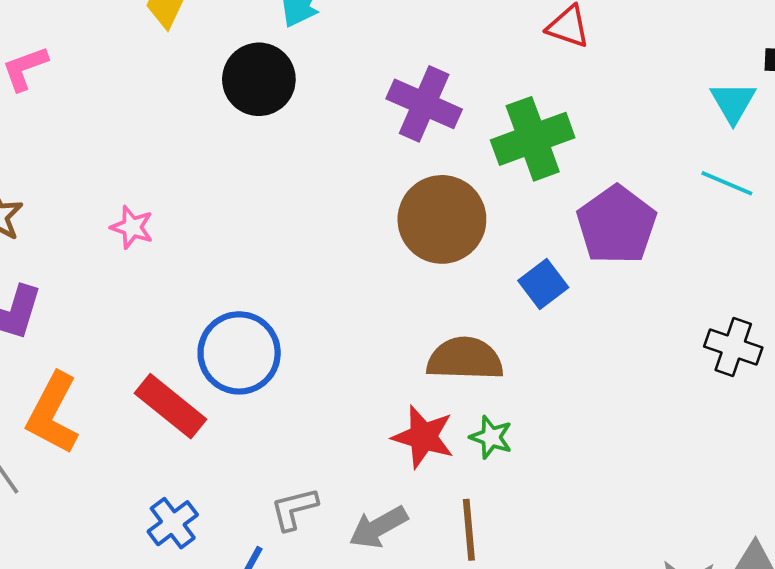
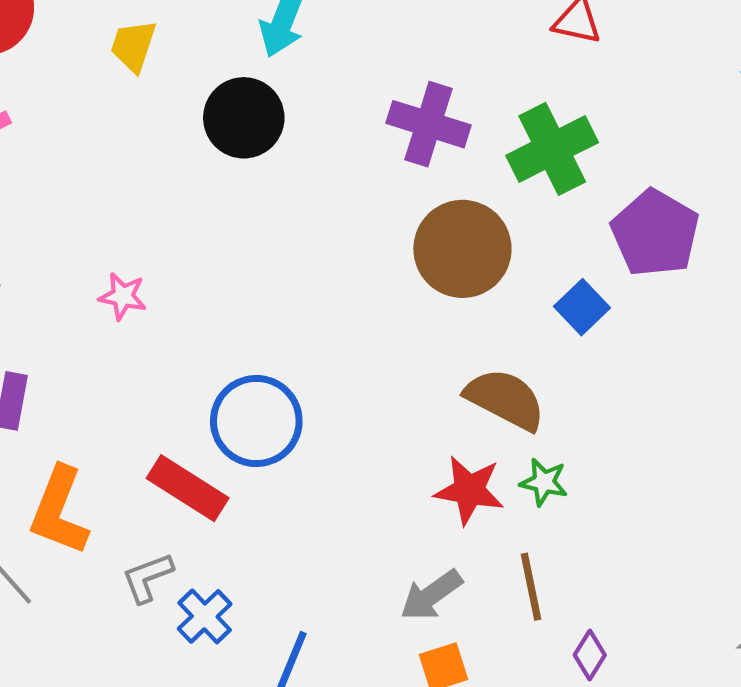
brown semicircle: (465, 359) -> (505, 399), turned 32
gray L-shape: (294, 509) -> (147, 578), moved

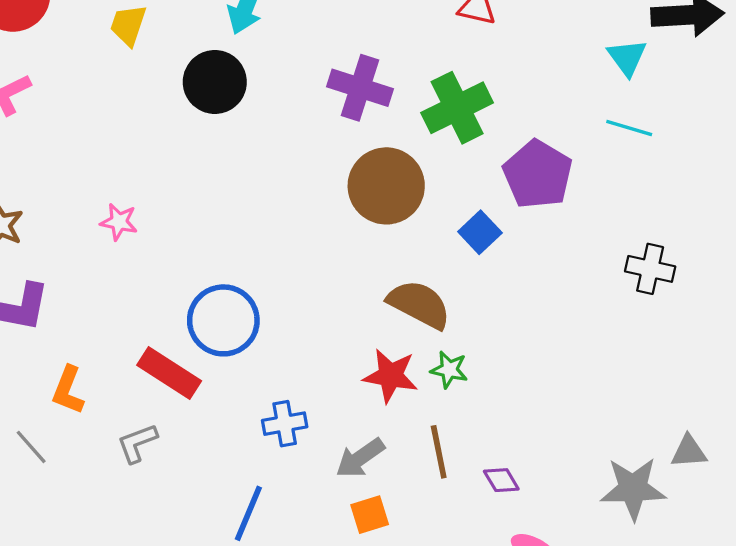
orange L-shape: (59, 511) -> (68, 390), size x0.7
blue cross: (205, 616) -> (285, 424), moved, turned 33
purple diamond: (590, 655) -> (501, 480), moved, turned -63

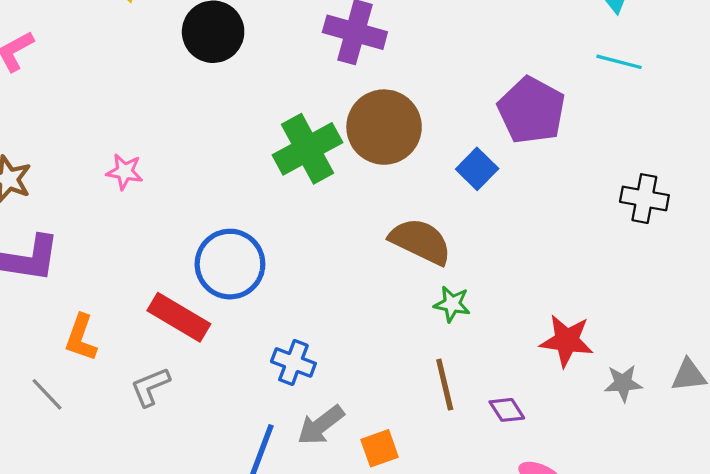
green cross: (457, 108) -> (307, 149), moved
red star: (390, 376) -> (567, 341), moved
blue cross: (285, 424) -> (293, 363), turned 33
gray arrow: (360, 458) -> (321, 425), moved
gray star: (633, 489) -> (623, 383), moved, size x0.6

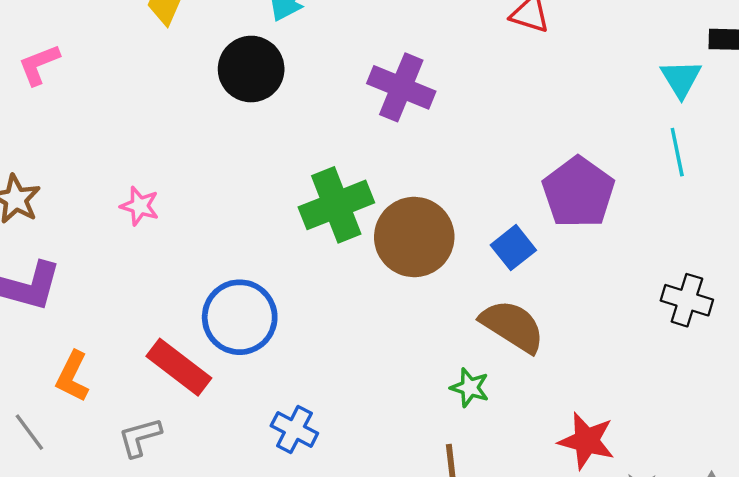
cyan line: (619, 62) -> (677, 152), turned 57
brown circle: (384, 127) -> (414, 237), moved
brown semicircle: (420, 241) -> (512, 326), moved

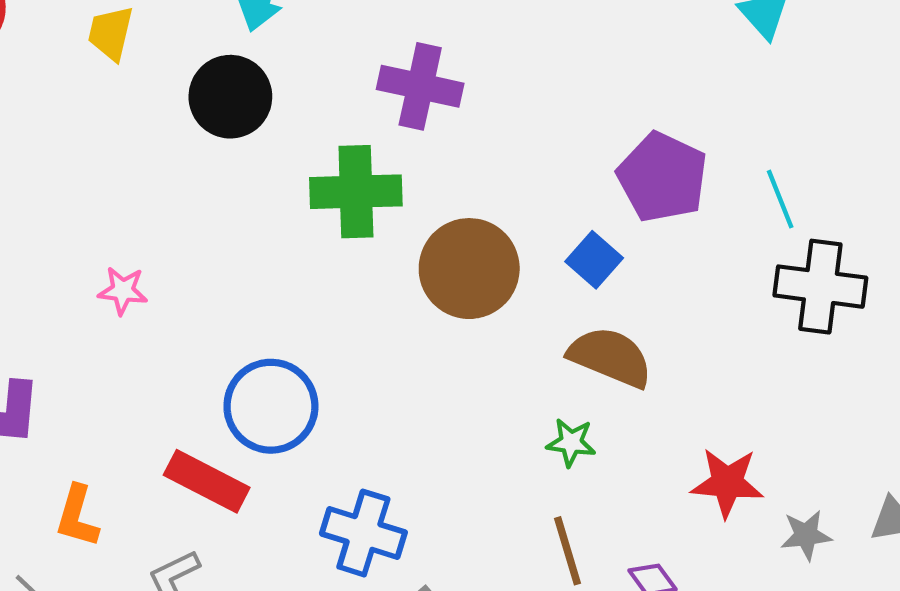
cyan line: (677, 152) -> (780, 199), moved
green cross: (336, 205) -> (356, 192), moved, turned 30
black cross: (687, 300) -> (820, 287), size x1.4
blue cross: (294, 429) -> (363, 533), size x1.4

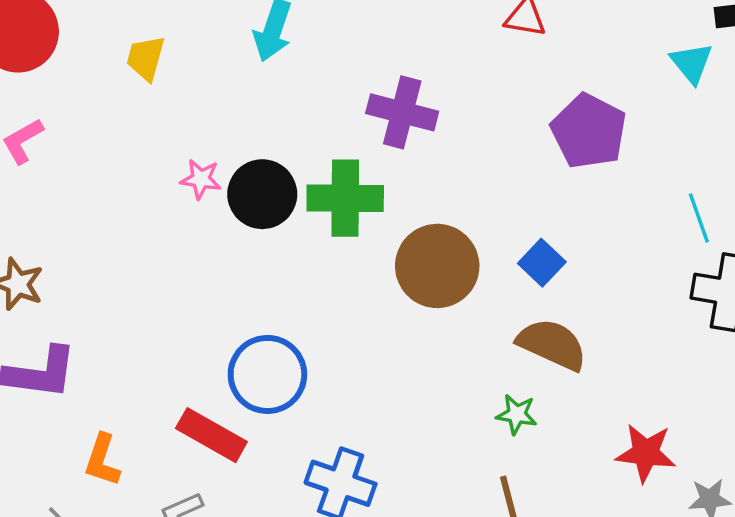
black circle: (230, 97) -> (262, 194), moved
purple pentagon: (662, 177) -> (589, 131), moved
pink star: (123, 291) -> (201, 179), moved

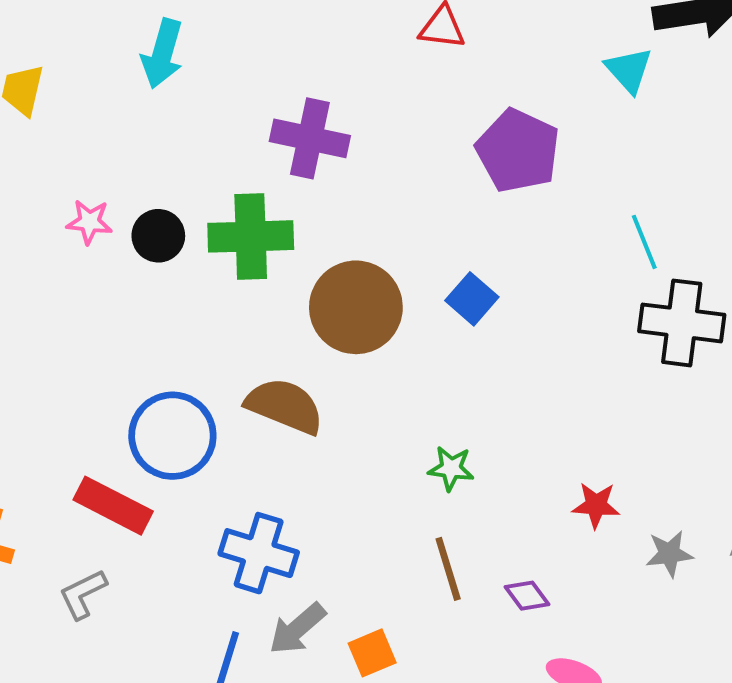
black circle: (262, 194) -> (158, 236), size x0.7
brown semicircle: (552, 344) -> (285, 406), moved
red star: (646, 453) -> (596, 505), size x0.7

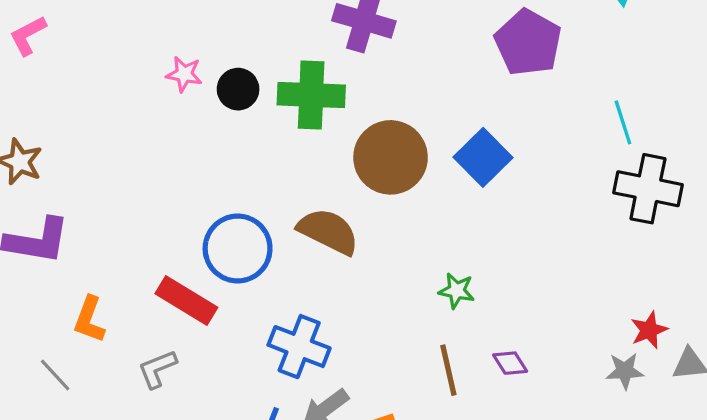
blue square: (472, 299) -> (483, 157), size x1.4
red star: (596, 505) -> (649, 330), moved, turned -30
purple diamond: (527, 596) -> (510, 363), moved

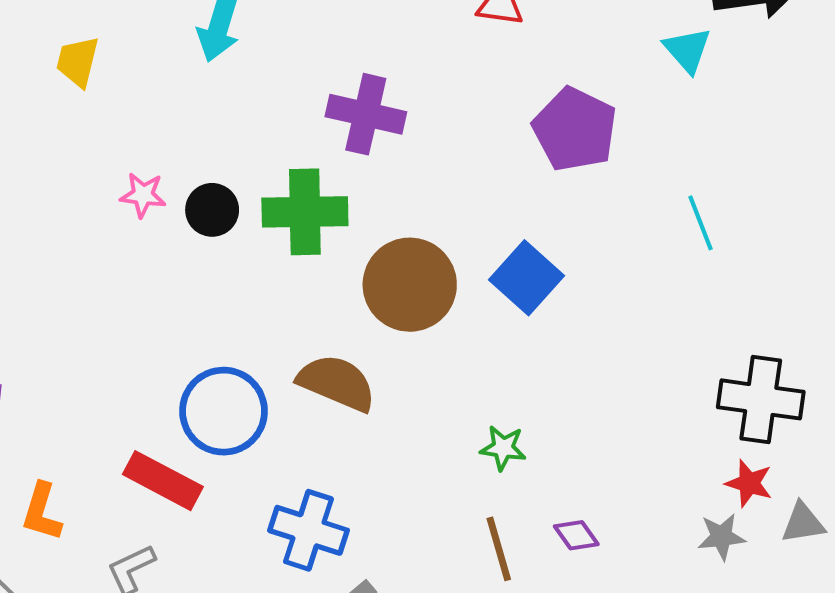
black cross: (648, 189) -> (761, 399), moved
red star: (649, 330) -> (749, 483), turned -30

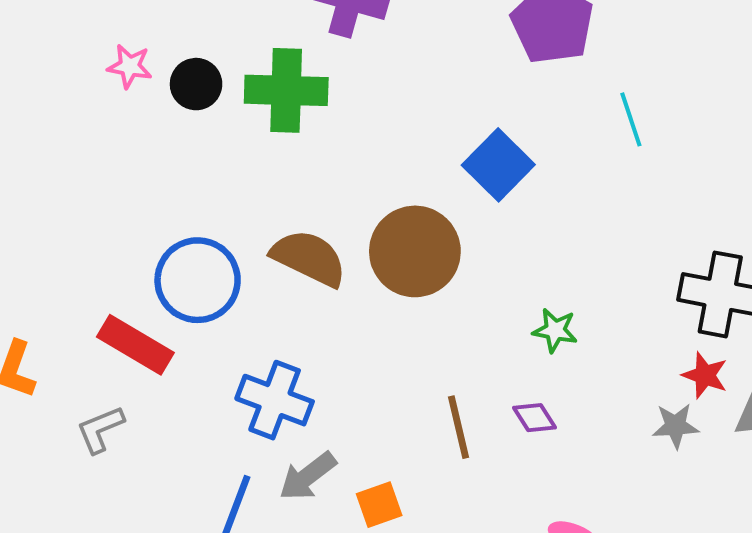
cyan line: (701, 223) -> (631, 119), moved
brown circle: (410, 285) -> (415, 251), moved
green star: (503, 448) -> (555, 330), moved

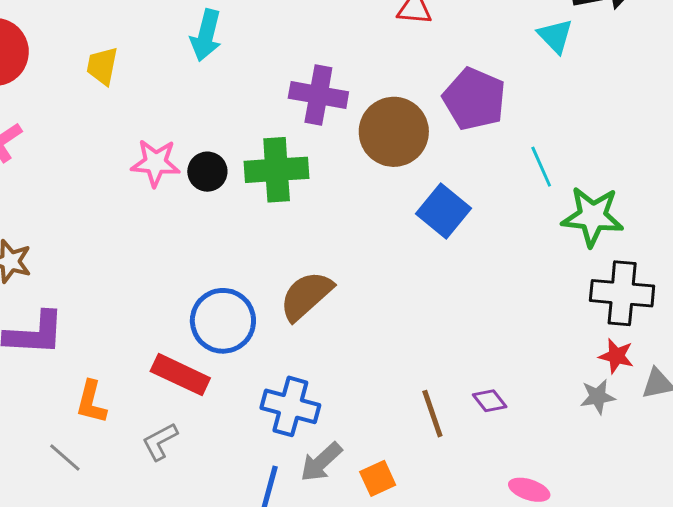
pink star: (130, 66) -> (156, 163), size x1.4
brown circle: (415, 251) -> (394, 132), moved
brown semicircle: (309, 258) -> (306, 296), turned -62
green star: (555, 330) -> (593, 216), moved, size x1.8

